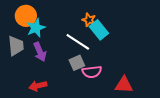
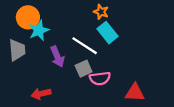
orange star: (89, 20) -> (101, 12), moved
purple arrow: (40, 52) -> (57, 57), moved

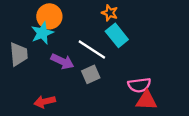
orange circle: (28, 17) -> (49, 16), moved
purple arrow: (57, 57) -> (62, 61), turned -42
pink semicircle: (100, 78) -> (139, 85), moved

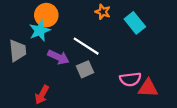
cyan rectangle: (117, 35) -> (135, 23), moved
red triangle: (146, 100) -> (148, 88), moved
red arrow: (45, 102) -> (42, 95), turned -48

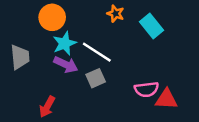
cyan star: (40, 31) -> (65, 43), moved

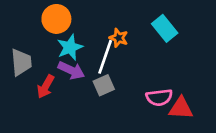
orange star: (115, 14) -> (119, 38), moved
white line: (97, 52) -> (105, 57), turned 76
red arrow: (47, 107) -> (46, 87), moved

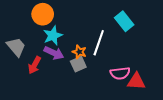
orange star: (119, 38) -> (79, 52), moved
white line: (105, 57) -> (99, 43), moved
gray trapezoid: (21, 62) -> (16, 47), turned -35

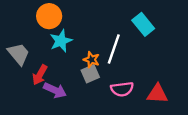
purple arrow: (54, 53) -> (55, 90), moved
pink semicircle: (120, 73) -> (122, 89), moved

